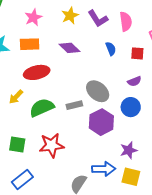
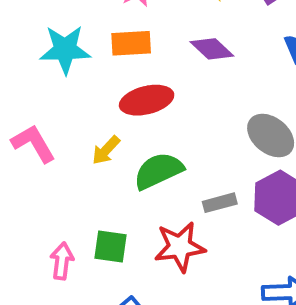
gray rectangle: (74, 105) -> (220, 203), moved

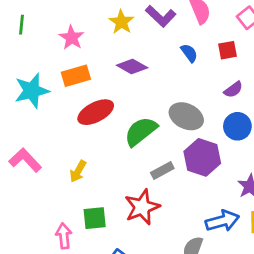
yellow arrow: (106, 150) -> (78, 171), moved
green semicircle: (158, 171) -> (141, 131), moved

